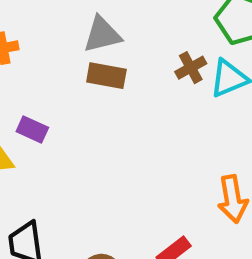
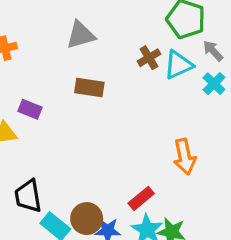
brown rectangle: (106, 76) -> (89, 88), moved

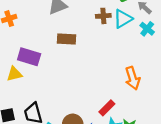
brown cross: (149, 58) -> (103, 16), turned 32
purple rectangle: (30, 109) -> (29, 57), size x1.5

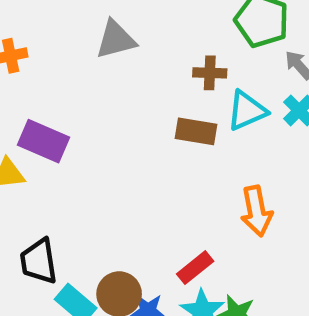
cyan triangle: (123, 19) -> (247, 111), moved
brown rectangle: (66, 39) -> (196, 131), moved

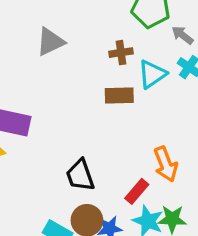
orange arrow: (256, 211) -> (166, 164), moved
black trapezoid: (39, 261) -> (80, 175), moved

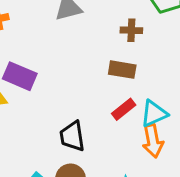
cyan triangle: (152, 74) -> (154, 114), moved
red rectangle: (137, 191) -> (124, 109), moved

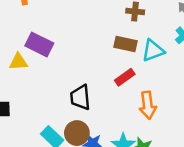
cyan triangle: (154, 114) -> (153, 51), moved

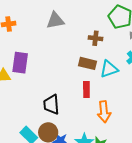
purple rectangle: (39, 45) -> (20, 63), turned 70
red rectangle: (125, 77) -> (86, 90), turned -56

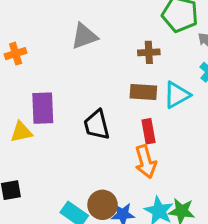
black trapezoid: (51, 105) -> (97, 125), moved
orange arrow: (104, 112) -> (146, 162), moved

